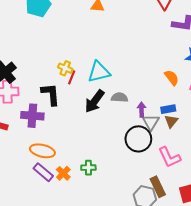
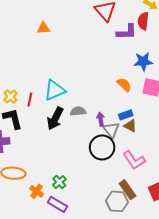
yellow cross: (65, 68) -> (11, 97), moved, turned 32
brown triangle: (171, 121) -> (130, 126), turned -32
green cross: (88, 168) -> (59, 182), turned -32
purple rectangle: (43, 172) -> (57, 204), moved

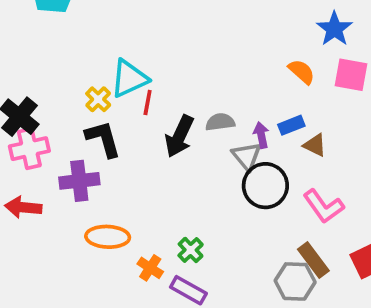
blue star: (143, 61) -> (334, 29), turned -30
cyan triangle: (55, 90) -> (129, 78), moved
red line: (30, 100) -> (148, 102), moved
blue rectangle: (126, 115) -> (291, 125), moved
gray triangle: (111, 130) -> (247, 156), moved

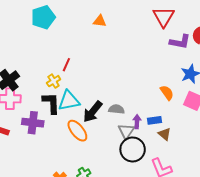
cyan triangle: (129, 78) -> (69, 101), moved
red line: (148, 102) -> (66, 65), moved
orange ellipse: (108, 237) -> (77, 131), moved, turned 35

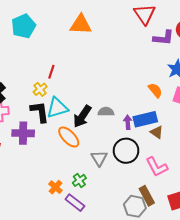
orange triangle: (100, 21) -> (81, 25), size x1.6
blue rectangle: (154, 120) -> (145, 119), size x1.6
gray triangle: (126, 131) -> (99, 158), moved

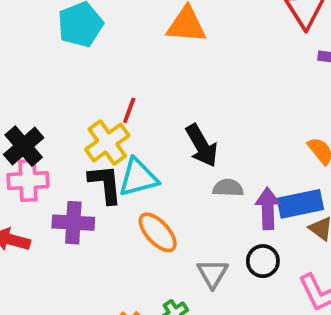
yellow cross: (40, 89) -> (107, 142), size x1.6
black arrow: (82, 116) -> (202, 146), moved, turned -65
purple arrow: (128, 122) -> (268, 208), size x1.5
black circle: (126, 151) -> (263, 261), size x0.7

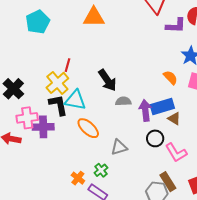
cyan triangle: (138, 178) -> (75, 100), turned 30
pink cross: (28, 181) -> (27, 118), moved
black circle: (263, 261) -> (155, 138), moved
gray triangle: (213, 273) -> (119, 147), turned 48

